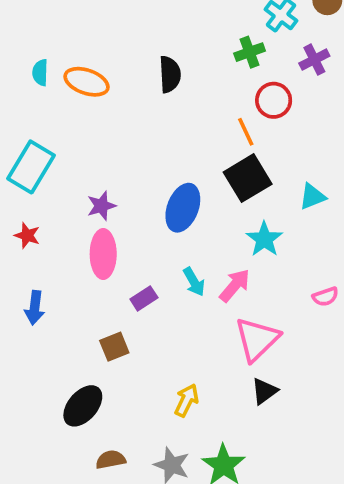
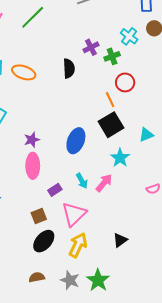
purple cross: (314, 60) -> (91, 47), moved
pink triangle: (257, 339) -> (74, 214), moved
yellow arrow: (187, 400) -> (78, 245), size x1.4
black ellipse: (83, 406) -> (44, 241), moved

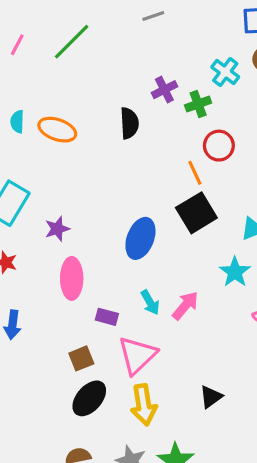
purple star: (32, 140) -> (57, 229), moved
cyan star: (120, 158) -> (235, 272), moved
purple rectangle: (55, 190) -> (107, 317), turned 48
yellow arrow: (78, 245) -> (144, 405), turned 145

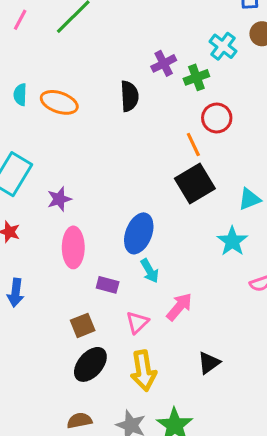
blue ellipse: (140, 238) -> (139, 233), moved
pink arrow: (185, 306) -> (179, 307), moved
pink triangle: (137, 355) -> (137, 322), size x0.6

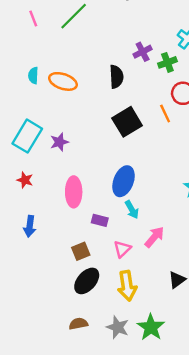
pink line: (20, 20) -> (33, 18), turned -49
black square: (195, 184) -> (127, 122), moved
purple star: (59, 199) -> (59, 142), moved

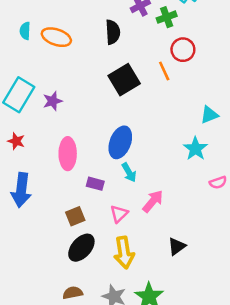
blue arrow: (30, 226) -> (21, 190), size x1.5

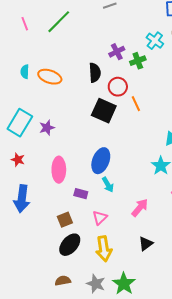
red circle: (183, 50) -> (118, 87), moved
black square: (124, 80) -> (104, 111), turned -35
pink arrow: (153, 201) -> (140, 208), moved

